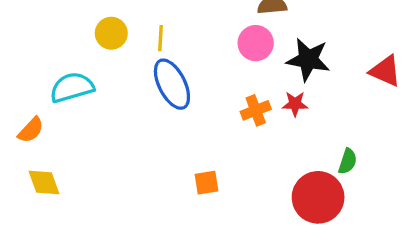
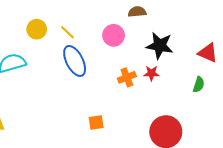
yellow line: (161, 38) -> (67, 32), turned -49
pink circle: (256, 43) -> (114, 35), moved
green semicircle: (348, 161) -> (199, 85), moved

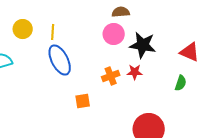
yellow line: (67, 32) -> (53, 32), turned 49
pink circle: (114, 35) -> (114, 34), moved
orange square: (96, 122) -> (83, 101), moved

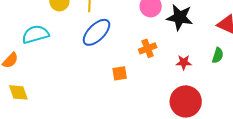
blue ellipse: (60, 60) -> (97, 32), turned 72
red star: (135, 72) -> (184, 62), moved

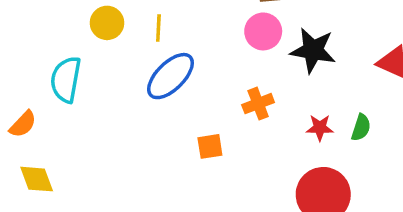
cyan semicircle: (35, 34) -> (66, 80), turned -64
green semicircle: (218, 55) -> (361, 128), moved

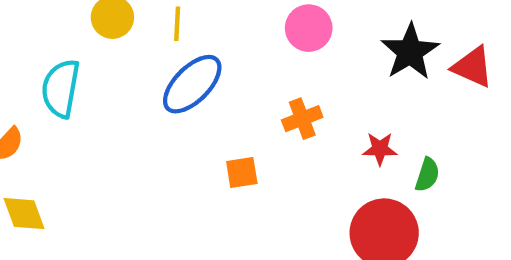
black star: (313, 50) -> (410, 52), moved, turned 30
green semicircle: (361, 128) -> (427, 175), moved

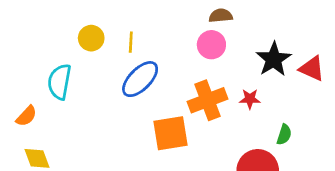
orange cross: (302, 119) -> (207, 100), size x1.6
red star: (380, 149) -> (250, 99), moved
orange square: (242, 173) -> (170, 133), size x1.8

